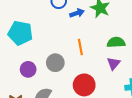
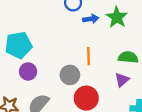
cyan pentagon: (20, 33) -> (19, 45), moved, turned -30
gray circle: (55, 63) -> (70, 75), moved

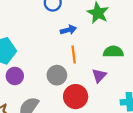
blue arrow: (91, 19) -> (68, 30), moved
purple triangle: (122, 80) -> (99, 75), moved

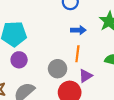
purple triangle: (99, 75) -> (86, 76), moved

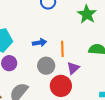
blue arrow: (78, 30) -> (39, 43), moved

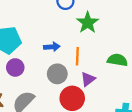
green star: (87, 14) -> (88, 23), moved

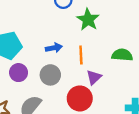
gray circle: (57, 74) -> (50, 75), moved

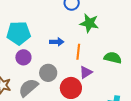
green star: (88, 20) -> (89, 23), turned -30
gray circle: (50, 75) -> (48, 73), moved

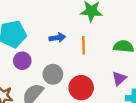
purple triangle: (86, 72) -> (119, 78), moved

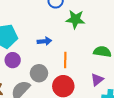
orange line: (83, 45) -> (65, 60), moved

